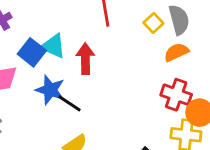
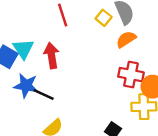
cyan triangle: (53, 46) -> (23, 49), turned 40

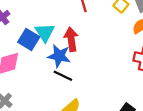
blue star: (26, 86) -> (59, 56), moved

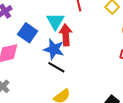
cyan triangle: (45, 32) -> (55, 21), moved

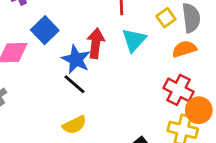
cyan triangle: (55, 21) -> (134, 40), moved

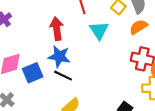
blue square: (45, 30) -> (33, 73), moved, turned 36
red arrow: (96, 43) -> (57, 29), moved

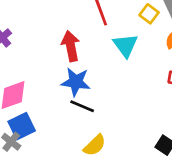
blue square: (33, 73) -> (22, 126), moved

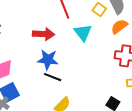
red arrow: (71, 46) -> (44, 34), turned 105

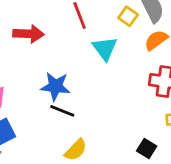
red arrow: (44, 34) -> (28, 34), moved

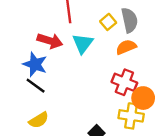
red arrow: (28, 34) -> (50, 41), moved

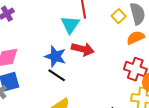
red arrow: (50, 41) -> (83, 49), moved
cyan triangle: (83, 43) -> (70, 25), moved

